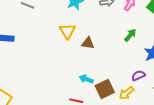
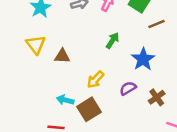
yellow arrow: (127, 93) -> (96, 80), moved

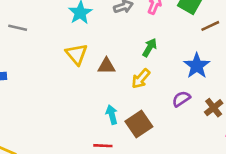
green arrow: (112, 40) -> (150, 48), moved
yellow arrow: (96, 80) -> (141, 79), moved
cyan arrow: (65, 100) -> (112, 115), turned 63

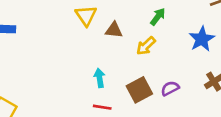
purple semicircle: (181, 99) -> (170, 88), moved
cyan arrow: (112, 115) -> (99, 78), moved

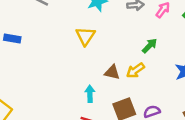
brown triangle: (114, 30) -> (112, 72), moved

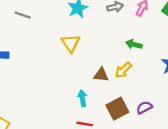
green arrow: (150, 46) -> (134, 44), turned -112

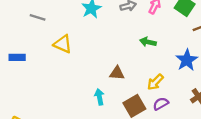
yellow triangle: (71, 43) -> (63, 44), moved, turned -30
yellow arrow: (123, 70) -> (155, 82), moved

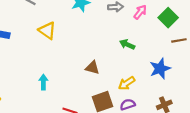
cyan arrow: (99, 97) -> (43, 82), moved

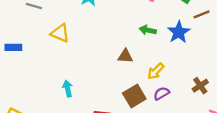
brown triangle: (92, 68) -> (125, 56), moved
blue star: (160, 69) -> (179, 32), moved

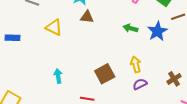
brown triangle: (125, 56) -> (87, 17), moved
yellow arrow: (156, 71) -> (136, 64), turned 119
brown square: (134, 96) -> (105, 74), moved

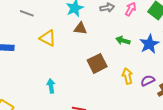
brown square: (105, 74) -> (97, 63), moved
purple semicircle: (140, 84) -> (148, 81), moved

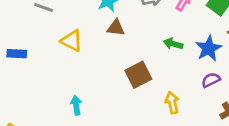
yellow arrow: (127, 76) -> (172, 103), moved
purple semicircle: (148, 81) -> (211, 80), moved

